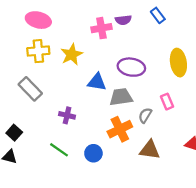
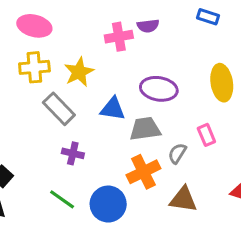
blue rectangle: (158, 15) -> (208, 17), moved, turned -35
gray rectangle: (30, 89) -> (59, 109), moved
blue circle: (93, 153) -> (108, 204), size x1.5

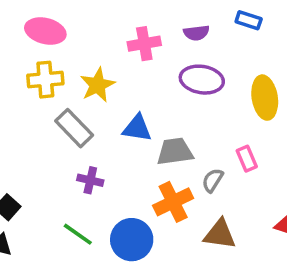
purple semicircle: (148, 26) -> (196, 33), moved
purple ellipse: (159, 89) -> (202, 80), moved

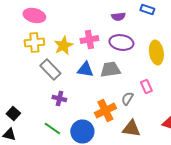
pink cross: (144, 44) -> (89, 40), moved
gray trapezoid: (175, 151) -> (110, 70), moved

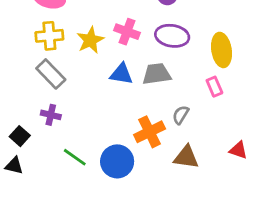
pink cross: (89, 40) -> (127, 32), turned 30
gray rectangle: (50, 70) -> (51, 74), moved
pink rectangle: (146, 86) -> (214, 87), moved
purple cross: (59, 98) -> (51, 115), moved

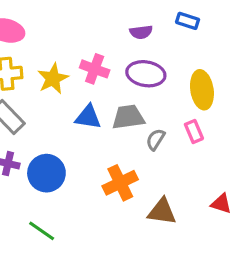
gray semicircle: (181, 115) -> (155, 139), moved
green line: (75, 157) -> (42, 231), moved
blue circle: (117, 161) -> (46, 173), moved

